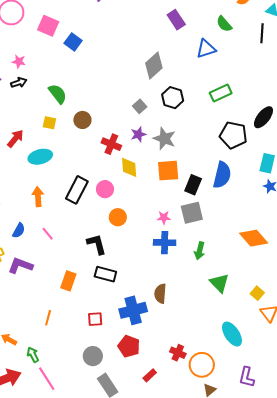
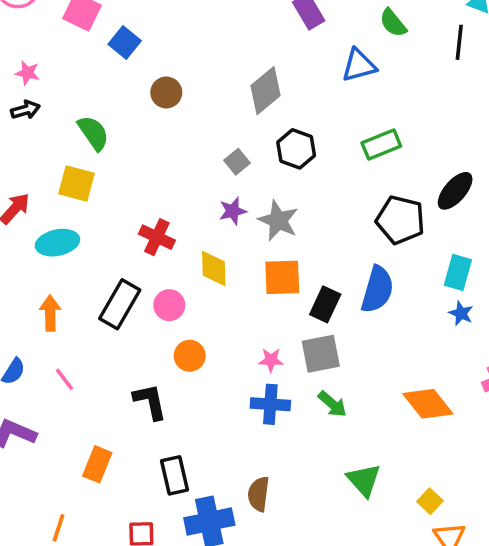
brown circle: (82, 120) -> (166, 92), moved
yellow square: (49, 123) -> (77, 183), size x1.5
red cross: (111, 144) -> (157, 237), moved
green arrow: (200, 251) -> (332, 404), moved, turned -66
black rectangle: (105, 274) -> (175, 475), moved, turned 60

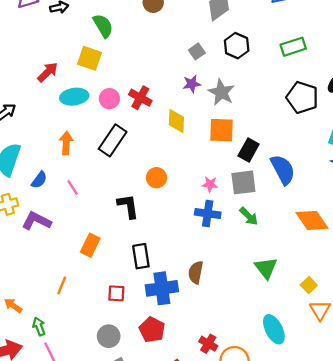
blue semicircle: (377, 289) -> (283, 170), moved, turned -48
pink circle: (169, 305) -> (109, 99), moved

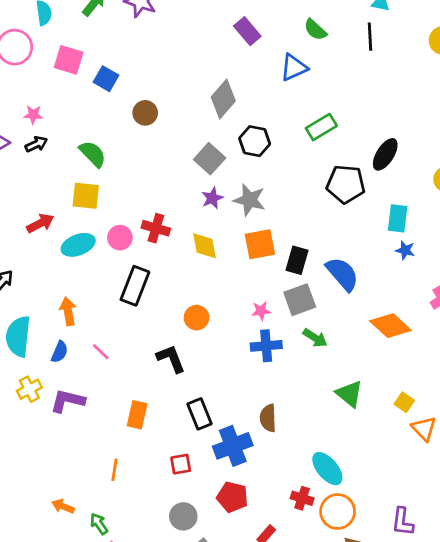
gray square: (197, 51) -> (210, 159), size x1.5
red arrow: (48, 72) -> (40, 223), turned 30
orange arrow: (66, 143) -> (68, 311), moved
cyan ellipse: (274, 329) -> (327, 469), moved

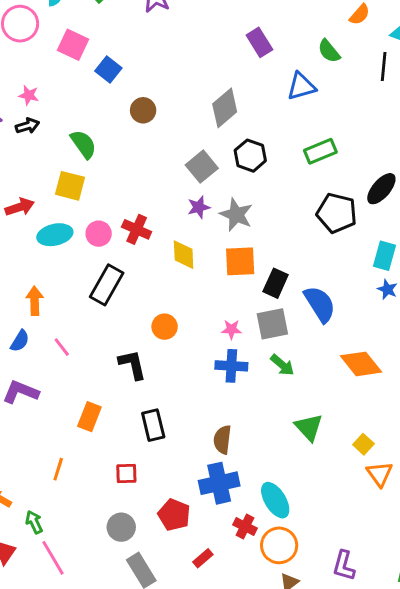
blue cross: (233, 446) -> (219, 483), moved

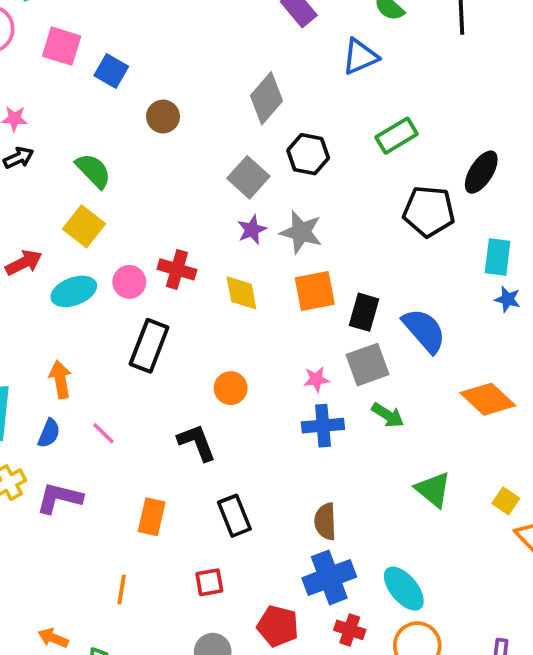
yellow square: (70, 186) -> (84, 226), turned 32
red cross: (245, 527) -> (350, 630), moved

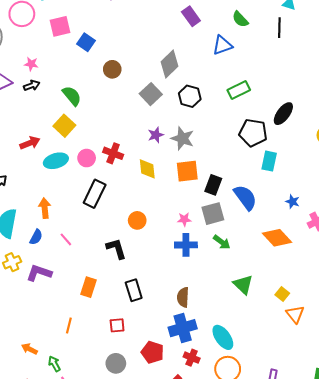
pink square: (62, 46) -> (60, 26), turned -35
gray square: (248, 177) -> (151, 94), moved
cyan rectangle: (498, 257) -> (269, 161), moved
blue star: (508, 299) -> (293, 202), moved

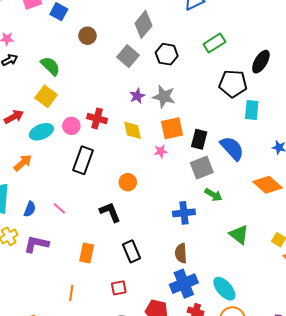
orange arrow: (45, 208) -> (23, 163), moved, turned 60
pink star: (184, 219) -> (161, 151), moved
blue cross: (186, 245) -> (184, 213), moved

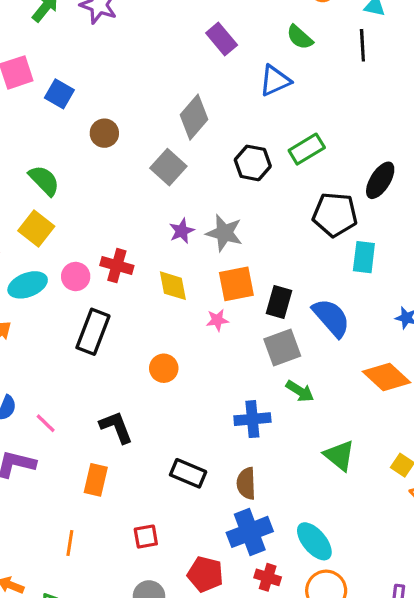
black hexagon: (167, 54) -> (253, 163), moved
pink line: (59, 208) -> (46, 423), moved
black L-shape: (110, 212) -> (116, 427), moved
black rectangle: (131, 251) -> (188, 473), moved, turned -45

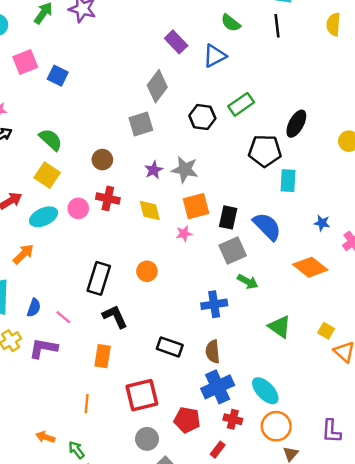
purple rectangle: (222, 39) -> (176, 42), moved
brown circle: (104, 133) -> (102, 160), moved
gray square: (168, 167) -> (141, 124), turned 35
black rectangle: (93, 332) -> (99, 278), moved
red square: (146, 537) -> (142, 395), size x1.8

